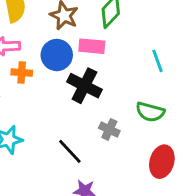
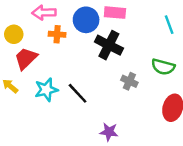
black line: (70, 151) -> (78, 93), moved

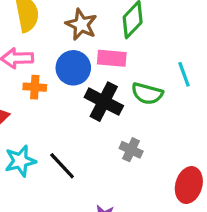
green semicircle: (163, 67) -> (147, 94), moved

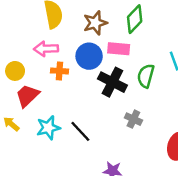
brown star: (81, 25) -> (95, 23), turned 30
green semicircle: (147, 94) -> (146, 76), turned 90

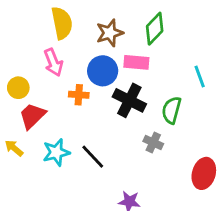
pink arrow: (46, 49) -> (53, 62), turned -110
orange cross: (59, 71) -> (79, 95), moved
green semicircle: (146, 76) -> (172, 110), moved

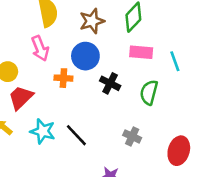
pink rectangle: (136, 62) -> (141, 52), moved
black cross: (129, 100) -> (110, 83), size x0.7
gray cross: (153, 143) -> (132, 136), moved
cyan star: (56, 152) -> (43, 131), turned 30

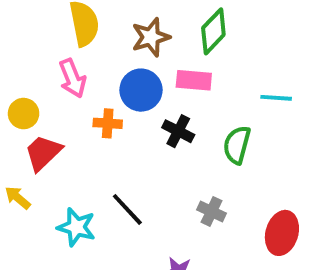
pink rectangle: (141, 52) -> (194, 80), moved
cyan line: (175, 61) -> (276, 98), turned -66
cyan star: (43, 131) -> (76, 227), moved

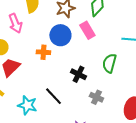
pink arrow: (72, 78) -> (15, 23), moved
pink rectangle: (194, 80) -> (87, 30), turned 54
black cross: (178, 131) -> (78, 74), moved

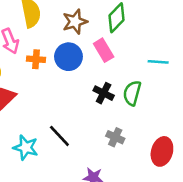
orange cross: (43, 52) -> (36, 59), moved
black cross: (78, 74) -> (104, 93), moved

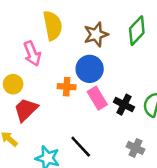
pink rectangle: (104, 50) -> (97, 98), moved
orange cross: (36, 59) -> (67, 87), moved

